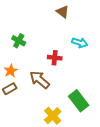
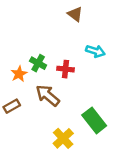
green cross: (19, 41) -> (38, 63), moved
orange star: (11, 71) -> (19, 74), moved

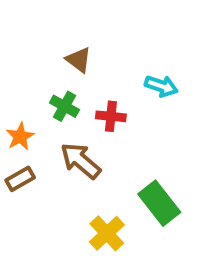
brown triangle: (75, 14) -> (79, 60), moved
orange star: (19, 74) -> (20, 137), moved

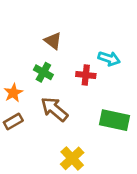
red cross: (111, 116) -> (86, 75), moved
green rectangle: (159, 203) -> (115, 120), moved, turned -40

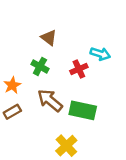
red cross: (86, 75) -> (79, 69), turned -30
green rectangle: (115, 120) -> (83, 110), moved

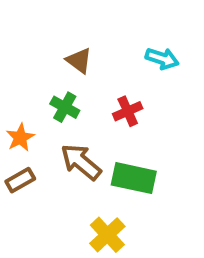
cyan arrow: (100, 54) -> (162, 59), moved

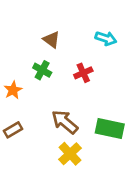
brown arrow: (81, 162) -> (65, 122), moved
green rectangle: (134, 178) -> (110, 129), moved
brown rectangle: (20, 180) -> (13, 130), moved

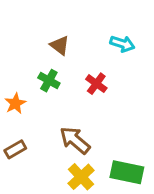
red cross: (83, 73) -> (96, 84), turned -30
green rectangle: (110, 129) -> (127, 172), moved

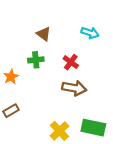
green cross: (49, 81) -> (36, 60), turned -35
brown arrow: (75, 140) -> (74, 88), moved, turned 150

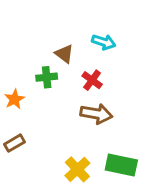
cyan arrow: (90, 33) -> (104, 42), moved
brown triangle: (44, 34) -> (64, 54), moved

